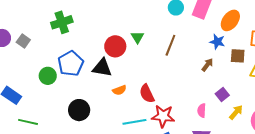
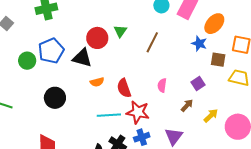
brown arrow: (207, 65) -> (187, 105), moved
purple square: (222, 95) -> (198, 84), moved
pink semicircle: (202, 111) -> (162, 85), moved

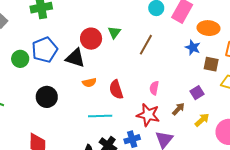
orange ellipse: (214, 24) -> (209, 28), turned 50
purple square: (198, 84) -> (197, 93), moved
red star: (138, 112) -> (148, 115), moved

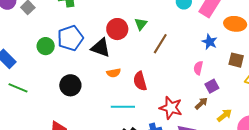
brown line: (146, 45) -> (160, 44), moved
blue star: (193, 47) -> (210, 42), moved
pink semicircle: (154, 88) -> (198, 68), moved
purple square: (197, 93) -> (212, 86), moved

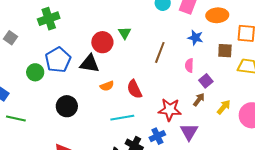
brown line: (160, 44) -> (160, 52), moved

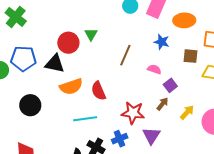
green cross: (49, 19) -> (16, 17), turned -35
blue pentagon: (58, 60) -> (23, 59), turned 30
pink semicircle: (189, 65) -> (154, 69), turned 104
orange semicircle: (107, 86) -> (71, 87), size x1.6

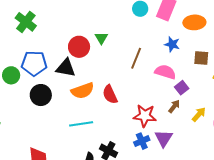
pink semicircle: (154, 69) -> (165, 72), size x1.5
black circle: (30, 105) -> (41, 95), moved
cyan line: (85, 119) -> (81, 124), moved
blue cross: (120, 139) -> (142, 141), moved

